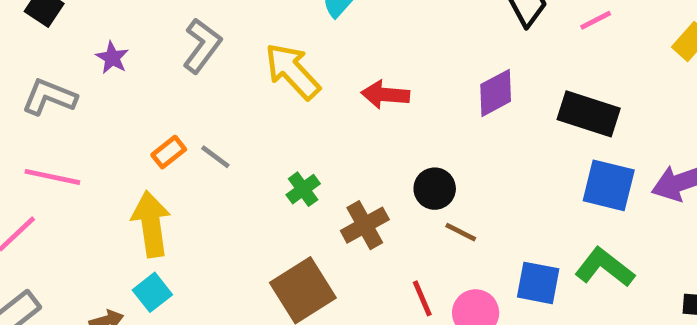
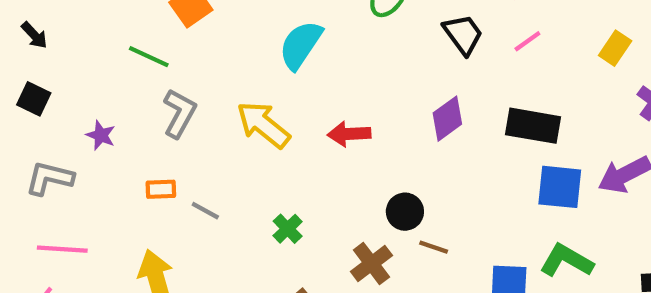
orange rectangle: (169, 152) -> (161, 189), moved, turned 44
brown cross: (365, 225) -> (371, 264), moved

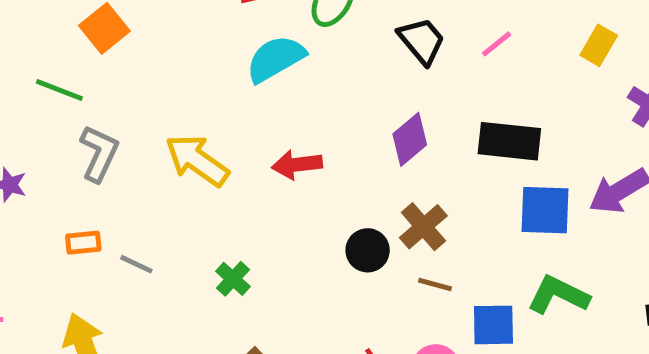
cyan semicircle: (301, 45) -> (275, 59), moved, turned 30
brown line: (434, 247) -> (435, 284), moved
brown cross: (371, 264) -> (423, 227), moved

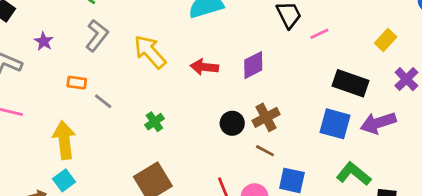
pink line: (497, 44) -> (319, 34), moved
purple diamond: (410, 139) -> (253, 65), moved
black rectangle: (509, 141) -> (351, 83), moved
green L-shape: (558, 295) -> (354, 174), moved

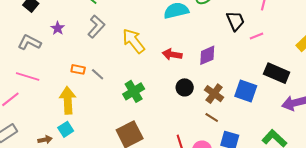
orange rectangle: (77, 83) -> (78, 69), moved
brown cross: (266, 117) -> (214, 94), turned -30
green cross: (154, 122) -> (134, 91), size x1.5
black circle: (232, 123) -> (185, 87), moved
blue square: (335, 124) -> (246, 91), moved

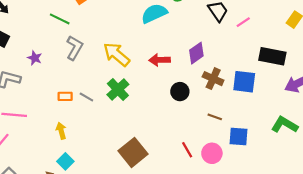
green cross: (134, 91) -> (118, 89), moved
brown cross: (214, 94) -> (213, 79), moved
yellow arrow: (68, 100) -> (61, 131), size x0.6

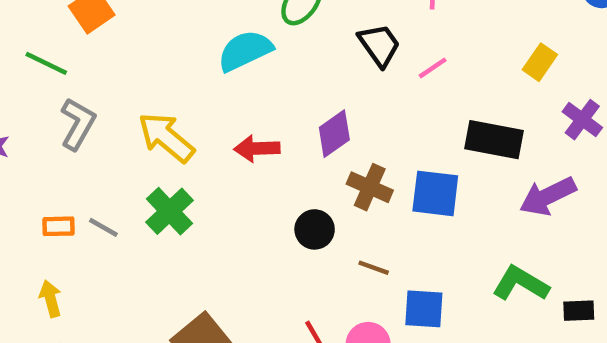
black circle: (180, 92) -> (315, 229), moved

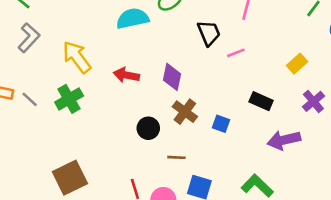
purple diamond: (334, 134) -> (172, 77), turned -56
black rectangle: (494, 140) -> (261, 101), size x0.7
blue square: (435, 193) -> (221, 124), size x0.6
brown line: (374, 268) -> (176, 157), turned -30

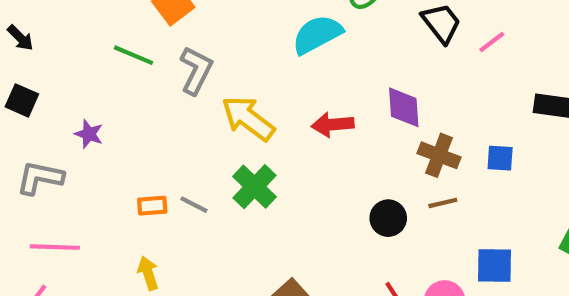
gray L-shape: (29, 38) -> (196, 70), moved
black circle: (148, 128) -> (388, 218), moved
brown line: (176, 157) -> (443, 203), moved

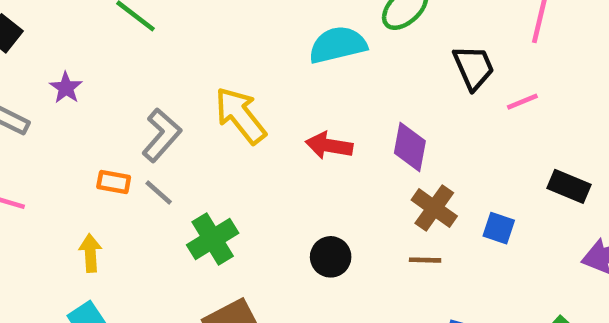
gray L-shape: (196, 70) -> (162, 135), moved
green cross: (255, 187) -> (213, 239), moved
black circle: (388, 218) -> (331, 257), moved

